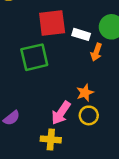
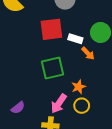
orange arrow: (96, 52) -> (88, 53), turned -64
green square: (34, 57) -> (52, 68), moved

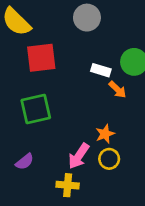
red square: (51, 29) -> (41, 58), moved
green square: (52, 68) -> (36, 109), moved

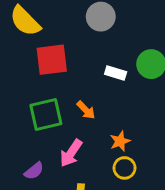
orange arrow: (117, 90) -> (86, 110), moved
pink arrow: (79, 156) -> (71, 153), moved

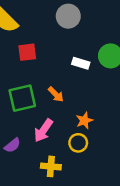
red square: (52, 60) -> (27, 52), size x0.7
yellow circle: (124, 168) -> (78, 143), moved

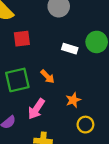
yellow circle: (78, 143) -> (85, 125), moved

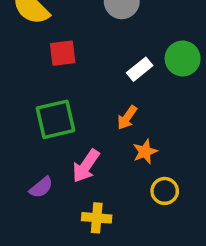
white rectangle: (70, 49) -> (140, 69), turned -56
orange arrow: (48, 77) -> (127, 118), moved, turned 80

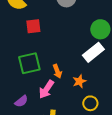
white rectangle: (140, 69) -> (93, 52), moved, size x1.5
orange arrow: (127, 118) -> (57, 71), moved, turned -56

